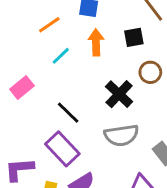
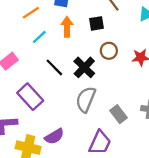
black line: (68, 113) -> (54, 67), moved
gray semicircle: (121, 135) -> (86, 99), turned 120
purple rectangle: (62, 149) -> (30, 97), moved

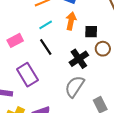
black square: (96, 23) -> (91, 32), moved
black line: (54, 67) -> (46, 47), moved

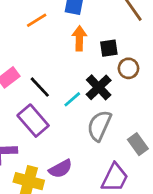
cyan line: (46, 25) -> (72, 99), moved
black line: (46, 47) -> (40, 87), moved

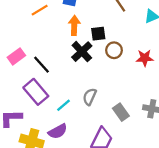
black cross: (99, 87) -> (82, 52), moved
cyan line: (72, 99) -> (64, 105), moved
gray semicircle: (99, 126) -> (90, 97), size x0.7

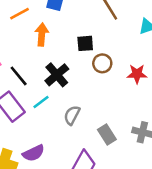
orange arrow: (74, 25) -> (42, 35), moved
black cross: (82, 52) -> (57, 75), moved
cyan line: (64, 105) -> (41, 102), moved

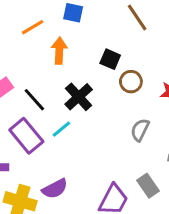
black square: (85, 43) -> (110, 59), turned 30
gray semicircle: (72, 115) -> (140, 130), moved
gray rectangle: (107, 135) -> (148, 186), moved

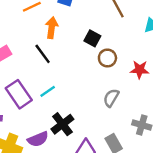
black cross: (79, 97) -> (62, 124), moved
black line: (34, 100) -> (43, 54), moved

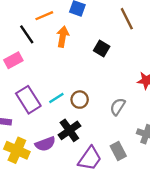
black line: (43, 54) -> (27, 34), moved
brown circle: (107, 58) -> (80, 100), moved

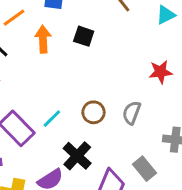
black square: (102, 49) -> (84, 36), moved
brown circle: (80, 100) -> (93, 112), moved

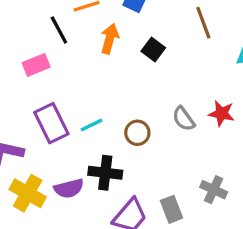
gray semicircle: (132, 113) -> (184, 119), moved, turned -75
black cross: (77, 156) -> (105, 173), turned 36

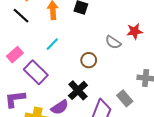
pink rectangle: (36, 65) -> (15, 55), moved
cyan line: (92, 125) -> (52, 44), moved
black cross: (105, 173) -> (78, 90), turned -30

